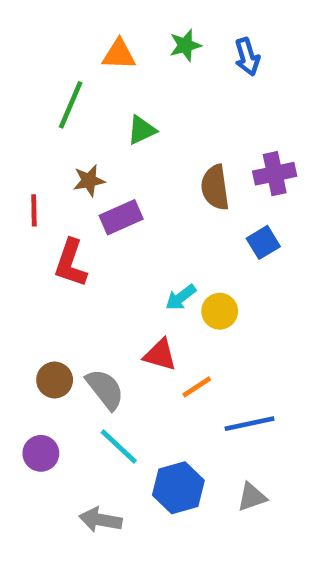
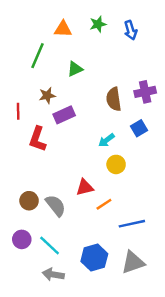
cyan arrow: (181, 297) -> (106, 140), moved
red triangle: (160, 355) -> (85, 187), turned -30
cyan line: (119, 446) -> (50, 245), moved
gray triangle: (252, 497) -> (133, 262), size x1.5

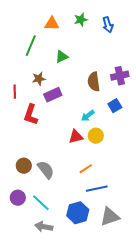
red triangle: (85, 187) -> (76, 137), moved
blue line: (132, 224) -> (97, 189), moved

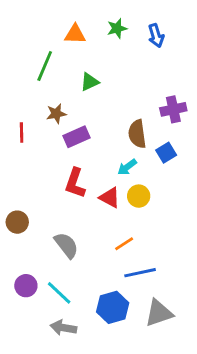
brown semicircle: (94, 82) -> (137, 134), moved
red L-shape: (31, 115) -> (75, 183), moved
red triangle: (76, 137) -> (110, 197), turned 42
brown circle: (24, 166) -> (17, 222), moved

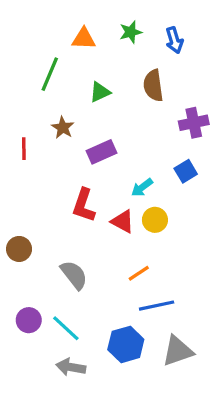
brown star: (56, 114) -> (63, 128), turned -30
brown semicircle: (137, 134) -> (153, 86), moved
purple rectangle: (76, 137) -> (102, 152), moved

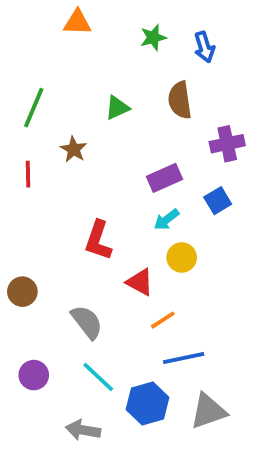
orange triangle: (84, 39) -> (77, 22), moved
green line: (50, 74) -> (34, 108), moved
purple rectangle: (102, 152) -> (165, 178), moved
red triangle: (123, 221) -> (140, 282), moved
cyan line: (66, 328) -> (98, 377), moved

